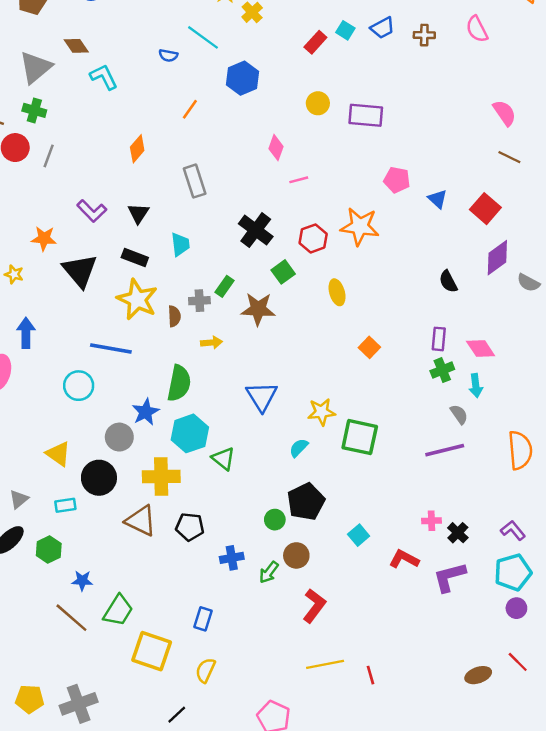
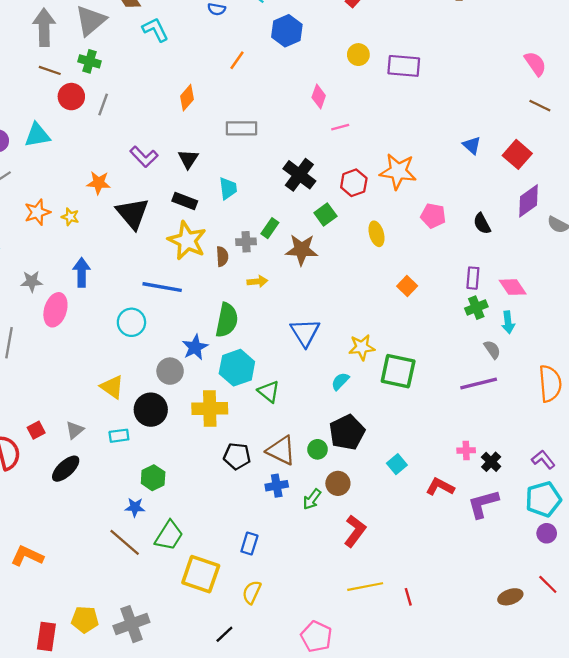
pink pentagon: (397, 180) -> (433, 216), moved
gray rectangle: (195, 181) -> (242, 128), turned -72
brown triangle: (141, 521) -> (281, 450), moved
green hexagon: (49, 549) -> (153, 478), moved

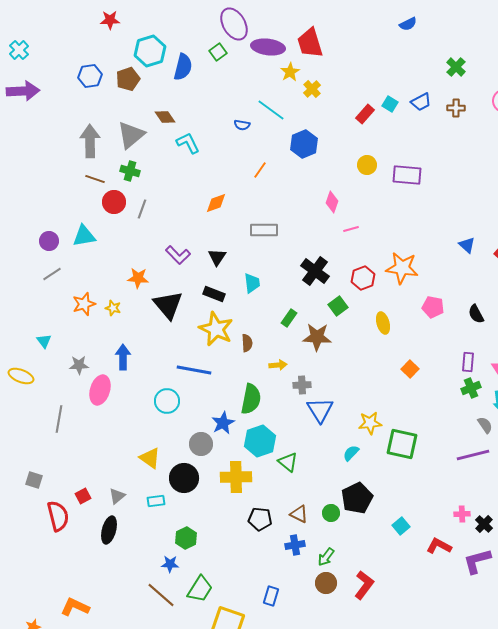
orange diamond: (187, 98) -> (216, 203), turned 30
gray cross: (246, 242) -> (302, 385), moved
brown triangle: (281, 450) -> (299, 514), size x0.7
black ellipse: (66, 469) -> (109, 530), turned -32
brown circle: (338, 483) -> (326, 583), moved

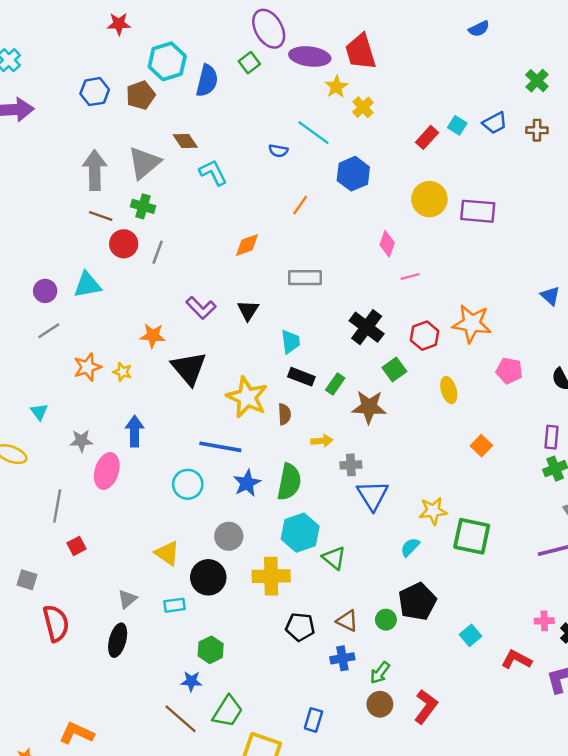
yellow circle: (367, 165) -> (429, 199), size x1.5
black rectangle: (214, 294) -> (301, 377), moved
blue star: (223, 423) -> (247, 483), moved
red square: (83, 496) -> (77, 546), moved

